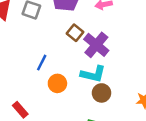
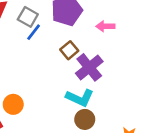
blue line: (42, 63) -> (34, 32), moved
orange circle: (57, 83) -> (13, 104), moved

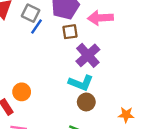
pink arrow: (105, 26) -> (100, 18), size x1.5
brown square: (69, 50) -> (70, 32), moved, turned 35

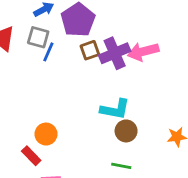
pink arrow: (100, 18) -> (143, 52), moved
purple cross: (88, 55) -> (115, 53), moved, turned 30

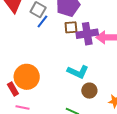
brown circle: (126, 131) -> (89, 91), moved
orange circle: (46, 134) -> (27, 77), size x1.6

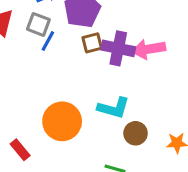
purple cross: (87, 34) -> (118, 48), turned 30
orange circle: (27, 77) -> (62, 121), moved

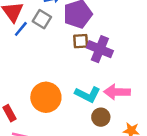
blue line: (48, 41) -> (21, 29), moved
pink arrow: (149, 49) -> (117, 92), moved

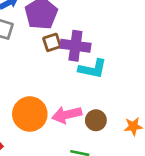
pink arrow: (117, 92) -> (67, 115), moved
cyan L-shape: (88, 94) -> (93, 69), moved

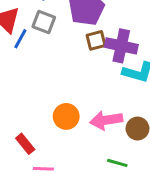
orange circle: (30, 114) -> (66, 116), size x0.7

